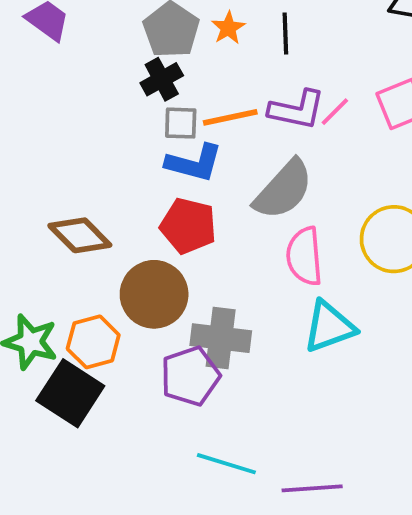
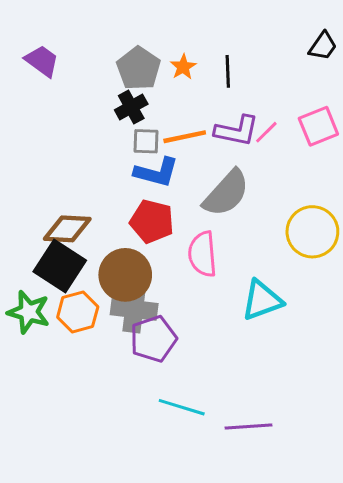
brown diamond: (80, 235) -> (67, 229), turned -42
pink semicircle: (304, 256) -> (202, 254), moved
gray cross: (221, 338) -> (134, 309), moved
black square: (70, 393) -> (60, 266), moved

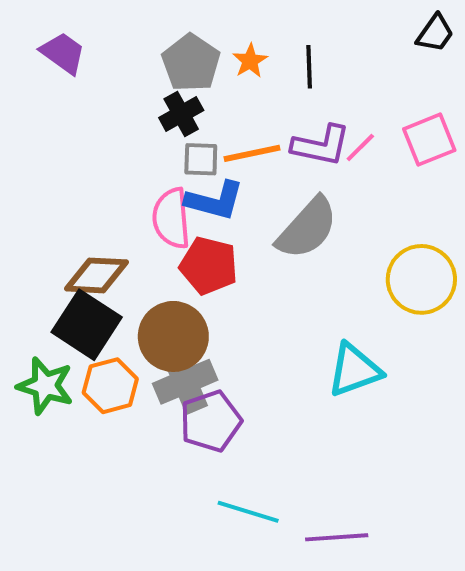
pink semicircle: (202, 254) -> (171, 218), moved
gray cross: (134, 309) -> (185, 382), turned -30

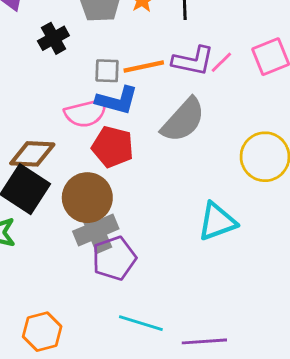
black cross: (181, 114) -> (53, 38), moved
pink semicircle: (171, 218) -> (86, 113), turned -99
orange hexagon: (110, 386) -> (42, 332), moved

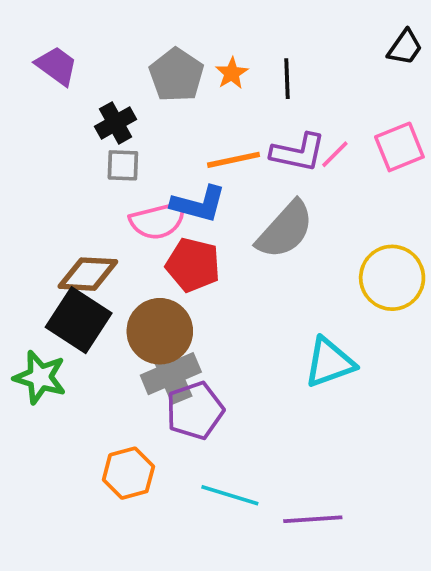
gray square: (107, 71) -> (123, 165), moved
orange hexagon: (42, 332) -> (128, 473), moved

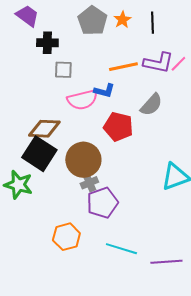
black cross: (116, 123) -> (47, 43), moved, turned 30
blue L-shape: (199, 204) -> (104, 91), size x0.7
gray semicircle: (285, 230) -> (151, 105), size x0.7
red pentagon: (193, 265) -> (118, 127), moved
gray cross: (171, 374) -> (89, 183), size x0.6

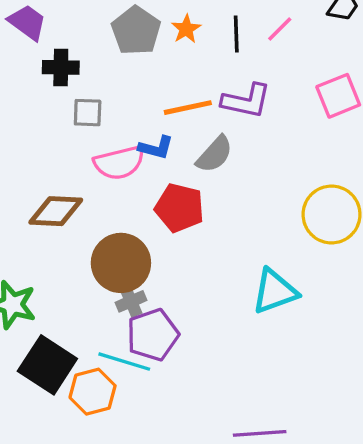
pink line: (178, 64) -> (280, 29), moved
gray semicircle: (151, 105) -> (215, 154), moved
black square: (39, 154) -> (47, 365), moved
cyan line: (121, 249) -> (124, 362), moved

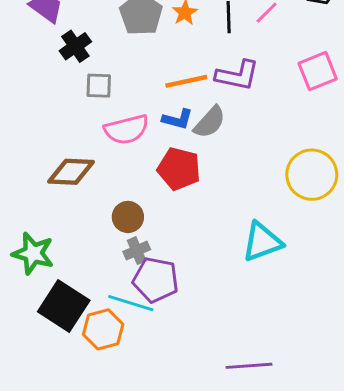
black cross: (61, 67) -> (75, 46), turned -36
blue L-shape: (156, 148) -> (178, 119), moved
brown circle: (121, 263) -> (128, 217), size x0.6
purple pentagon: (153, 335) -> (156, 280), turned 30

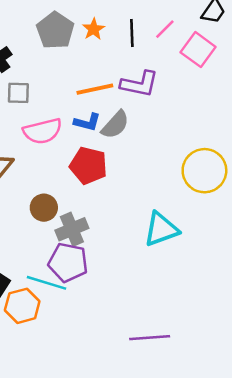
pink square: (318, 71) -> (198, 50), moved, turned -32
gray cross: (137, 251) -> (72, 229), moved, size x1.4

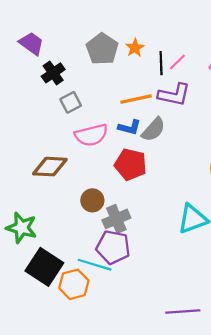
pink line: (165, 29) -> (177, 62), moved
black line: (132, 33) -> (161, 63), moved
gray square: (18, 93) -> (71, 102), turned -30

